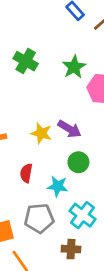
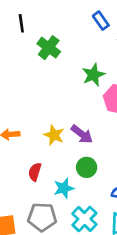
green cross: (26, 61) -> (49, 48), moved
cyan star: (58, 186) -> (64, 188), turned -30

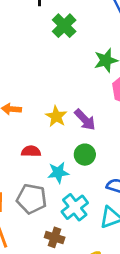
red semicircle: (35, 172) -> (31, 151), turned 66

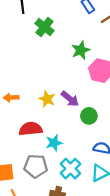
red semicircle: (31, 151) -> (31, 129), size x1.5
green circle: (85, 155) -> (89, 116), moved

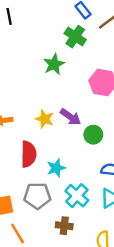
green cross: (45, 27) -> (75, 37), moved
green star: (81, 50) -> (54, 64), moved
red semicircle: (31, 129) -> (29, 154), turned 100

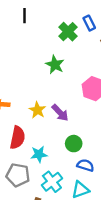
green cross: (75, 37) -> (68, 32), moved
green star: (54, 64) -> (55, 65), turned -30
green circle: (93, 135) -> (74, 144), moved

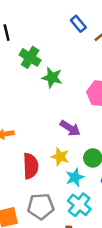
green cross: (68, 32) -> (30, 57), moved
yellow star: (37, 110) -> (60, 157), moved
cyan star: (39, 154) -> (75, 177), moved

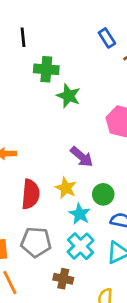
green cross: (30, 57) -> (46, 69), turned -35
cyan star: (75, 177) -> (80, 214), turned -30

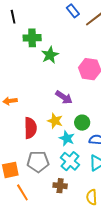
green star: (69, 96) -> (50, 55), turned 30

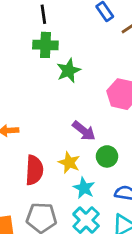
black line: (13, 17) -> (43, 14), moved
green circle: (82, 123) -> (107, 156), moved

